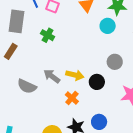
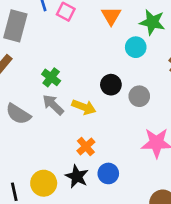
green cross: (48, 35) -> (51, 77), moved
black circle: (97, 82) -> (111, 85), moved
orange cross: (72, 98) -> (86, 146), moved

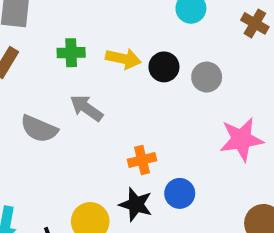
green cross: (51, 77) -> (71, 53), moved, turned -30
yellow arrow: (84, 107) -> (123, 59), moved
orange cross: (86, 146) -> (142, 160), turned 36

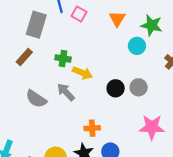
yellow arrow: (123, 59) -> (82, 73), moved
black circle: (164, 67) -> (116, 88), moved

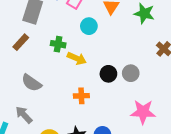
cyan circle: (137, 46) -> (89, 26), moved
gray arrow: (66, 92) -> (24, 115), moved
orange cross: (92, 128) -> (81, 96), moved

